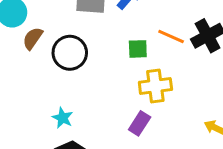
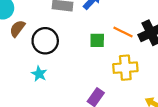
yellow cross: (155, 86) -> (125, 68), moved
cyan star: (63, 118) -> (39, 74), moved

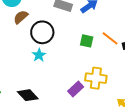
yellow cross: (125, 68) -> (96, 78), moved
cyan star: (39, 74) -> (39, 55), moved

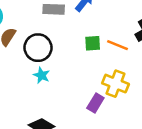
orange line: (110, 38) -> (118, 45), moved
yellow cross: (96, 78) -> (116, 84), turned 30

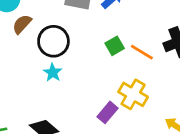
green square: (93, 43) -> (115, 46), turned -35

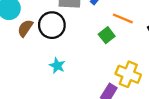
black circle: (53, 41) -> (52, 25), moved
orange line: (142, 52) -> (123, 18), moved

